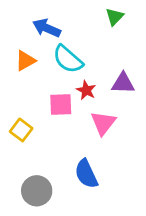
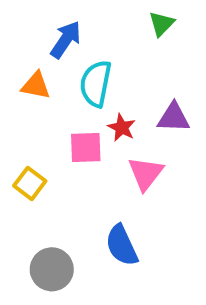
blue arrow: (47, 28) -> (66, 40), turned 100
cyan semicircle: (68, 59) -> (96, 84), turned 60
orange triangle: (25, 61) -> (36, 86), turned 40

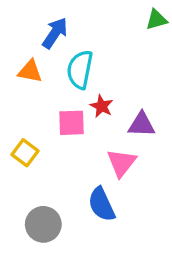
green triangle: (162, 24) -> (156, 20), moved, turned 30
purple triangle: (174, 118) -> (141, 125), moved
pink triangle: (146, 173) -> (122, 163), moved

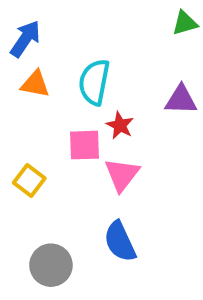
blue arrow: (55, 33) -> (25, 39), moved
purple triangle: (141, 125) -> (181, 100), moved
pink triangle: (122, 163) -> (122, 175), moved

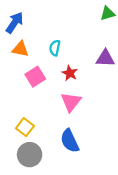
cyan semicircle: (94, 82) -> (55, 48), size x0.6
pink square: (84, 145) -> (35, 77), moved, turned -30
yellow square: (29, 181) -> (25, 127), moved

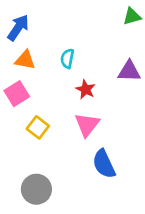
pink square: (35, 77) -> (17, 94), moved
yellow square: (25, 127) -> (38, 127), moved
blue semicircle: (70, 141) -> (104, 164), moved

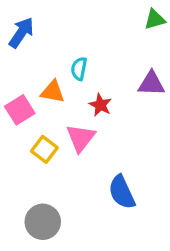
orange triangle: (25, 60) -> (53, 92), moved
pink triangle: (87, 125) -> (81, 138), moved

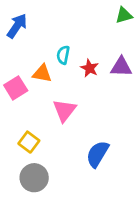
red star: (100, 105) -> (90, 68), moved
yellow square: (44, 149) -> (29, 142), moved
blue semicircle: (122, 192) -> (97, 154), turned 56

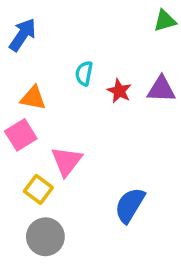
orange triangle: (42, 73) -> (33, 98), moved
pink square: (16, 88) -> (21, 135), moved
pink triangle: (64, 110) -> (66, 161), moved

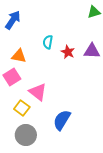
pink triangle: (66, 161) -> (38, 92), turned -30
blue semicircle: (130, 205) -> (62, 120), moved

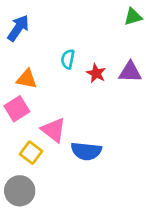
blue semicircle: (62, 120) -> (86, 151), moved, turned -115
gray circle: (26, 135) -> (20, 191), moved

